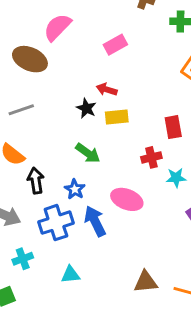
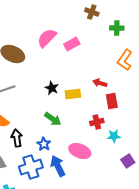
pink semicircle: (57, 27) -> (47, 38), moved
red arrow: (107, 89) -> (100, 83), moved

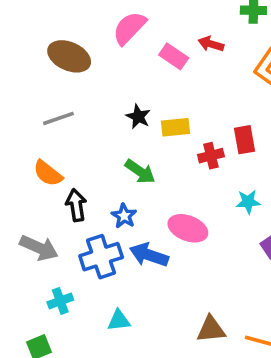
pink rectangle: (72, 44) -> (174, 56), moved, turned 63
red arrow: (100, 83) -> (211, 44), moved
red cross: (97, 122) -> (211, 156), moved
blue arrow: (58, 166) -> (149, 255), turned -45

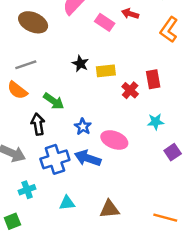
red cross: (211, 156) -> (130, 90), turned -35
green arrow: (140, 172) -> (54, 101), moved
orange semicircle: (48, 173) -> (17, 90), moved
blue star: (124, 216) -> (83, 127), moved
brown triangle: (211, 329) -> (109, 209), moved

